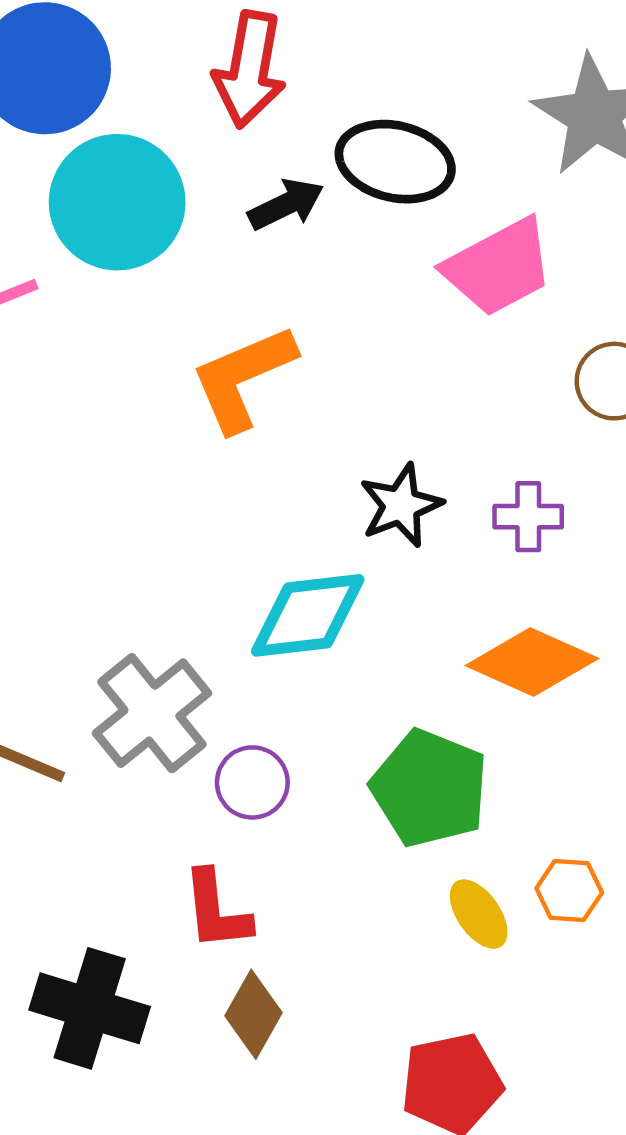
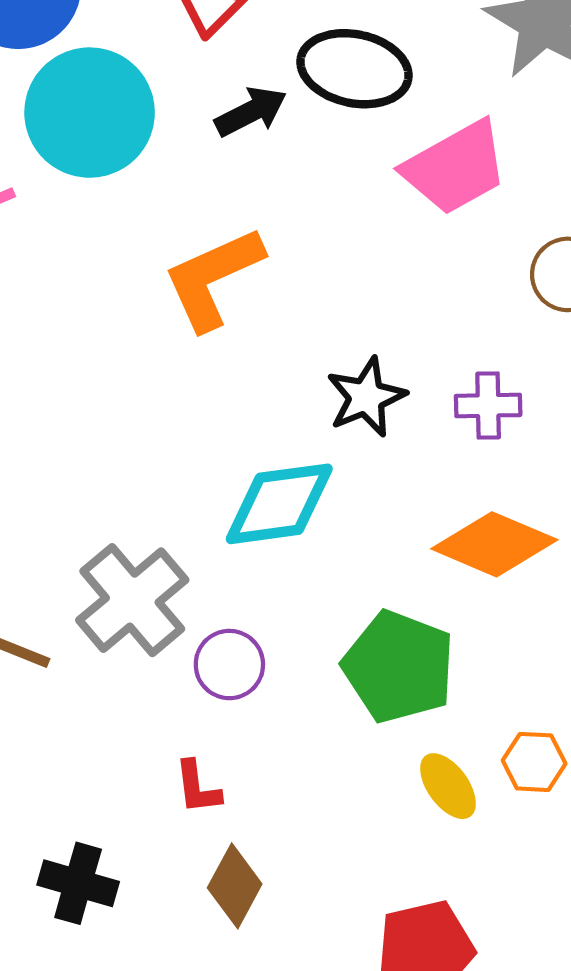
red L-shape: (216, 910) -> (197, 787), size x0.7
black cross: (90, 1008) -> (78, 883), size x0.7

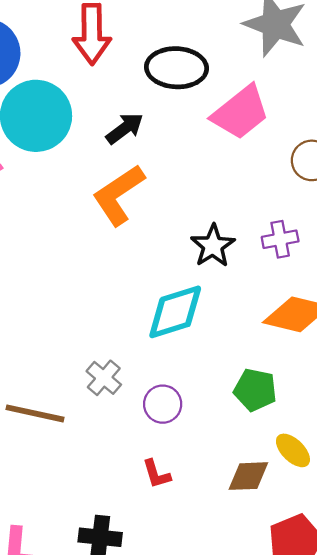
black arrow: (251, 112) -> (125, 128), moved
gray cross: (132, 600) -> (104, 378), size x0.6
green pentagon: (399, 667) -> (255, 390), size x0.7
brown diamond: (235, 886) -> (248, 476), moved, turned 69

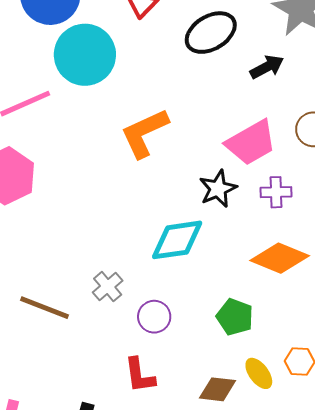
black ellipse: (176, 68) -> (211, 33), turned -42
pink trapezoid: (241, 112) -> (251, 143), moved
black arrow: (125, 128) -> (267, 67), moved
red L-shape: (156, 474) -> (140, 375), size x1.4

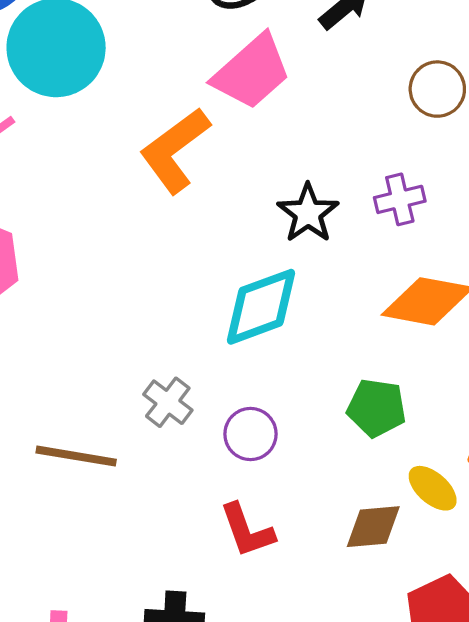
pink trapezoid: (251, 143) -> (252, 72), moved

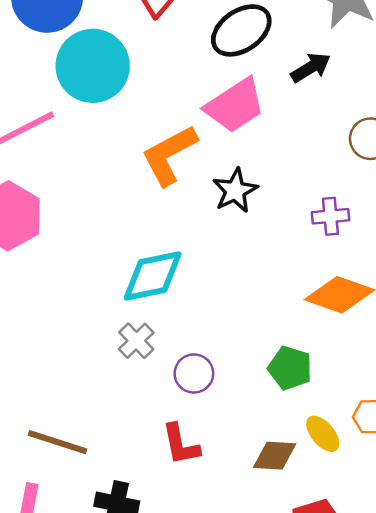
black star: (308, 213) -> (235, 191), moved
cyan diamond: (261, 307) -> (153, 276), moved
brown line: (76, 456) -> (57, 442), moved

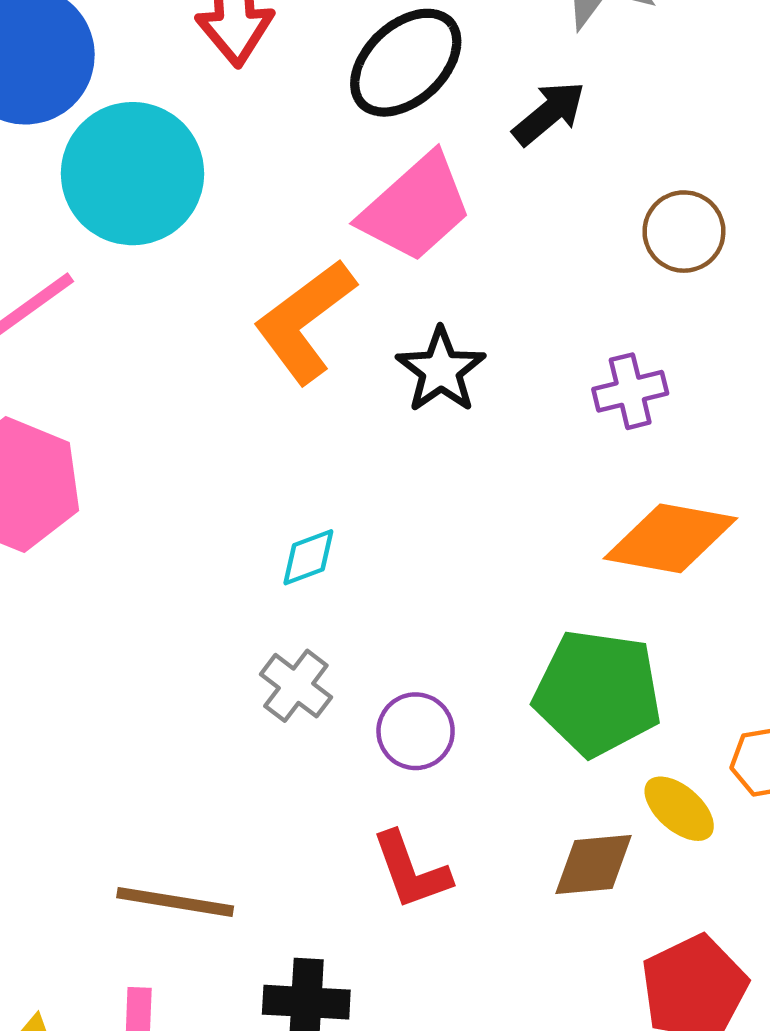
cyan diamond: (153, 276) -> (308, 557), size x0.5
green pentagon: (290, 368) -> (598, 693), size x1.5

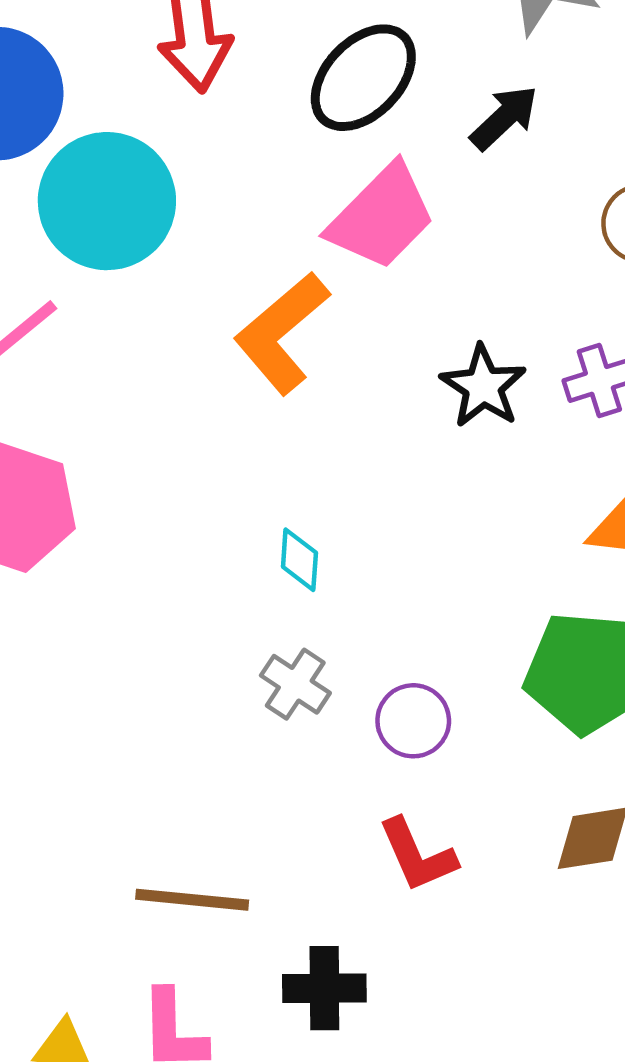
black star: (441, 370) -> (483, 386), moved
cyan diamond: (308, 557) -> (299, 560), turned -62

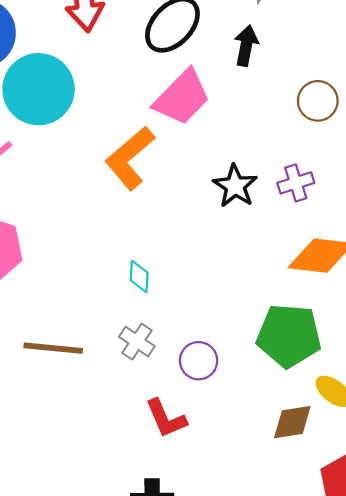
black arrow: (504, 118) -> (246, 46), turned -36
red L-shape: (417, 855) -> (166, 418), moved
brown line: (192, 900) -> (53, 348), moved

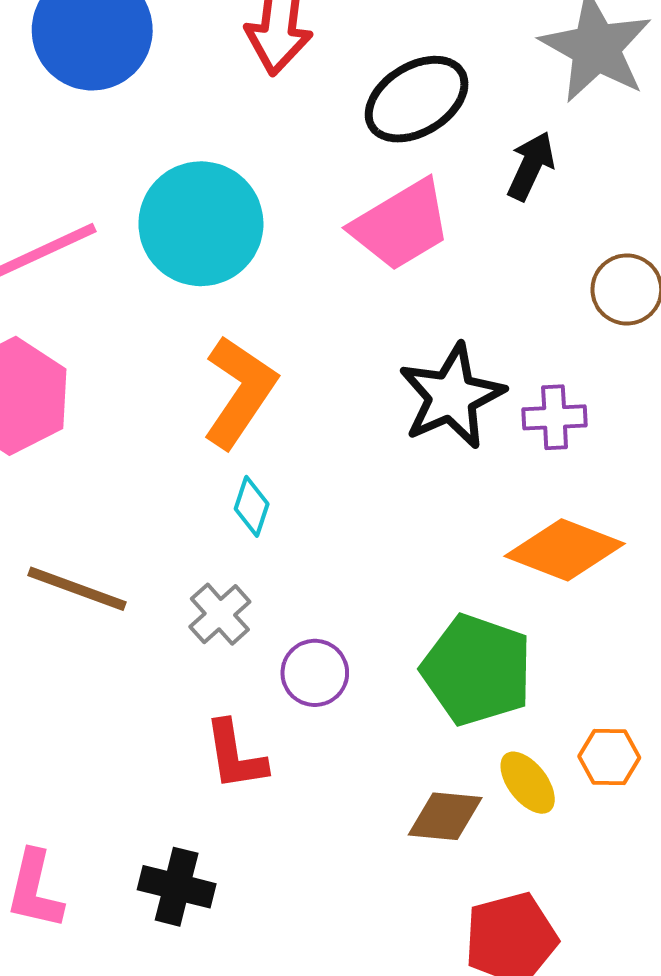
cyan circle: (39, 89) -> (201, 224), moved
orange L-shape: (130, 158) -> (240, 392), moved, turned 150
black star: (235, 186) -> (452, 396), size x1.4

